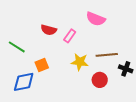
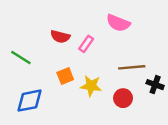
yellow star: (80, 62) -> (91, 86), moved
orange square: (42, 65) -> (65, 76), moved

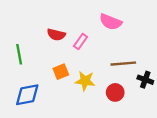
green line: (21, 57) -> (19, 54), turned 48

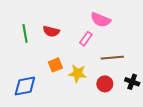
pink rectangle: (80, 42) -> (86, 39), moved
green line: (19, 54) -> (25, 33), moved
black cross: (145, 80) -> (132, 82), moved

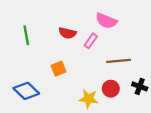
red semicircle: (51, 31) -> (67, 33), moved
yellow star: (78, 73) -> (89, 99), moved
blue diamond: (25, 86) -> (26, 91), turned 55

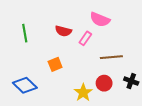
yellow star: (89, 99) -> (83, 93), turned 30

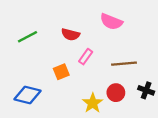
green line: (25, 33) -> (27, 37), turned 72
pink rectangle: (85, 38) -> (86, 57), moved
blue diamond: (25, 85) -> (27, 95), turned -30

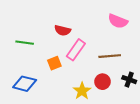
pink semicircle: (111, 22) -> (118, 21), moved
green line: (27, 37) -> (25, 43), moved, turned 36
pink rectangle: (86, 57) -> (76, 50), size x1.5

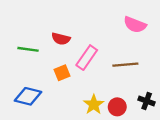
red semicircle: (63, 30) -> (61, 39), moved
black cross: (129, 80) -> (147, 101), moved
red circle: (103, 82) -> (117, 107), moved

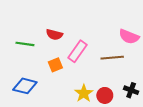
pink semicircle: (135, 25) -> (129, 37), moved

